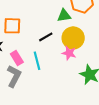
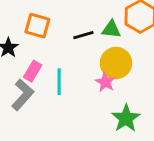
black line: (46, 37) -> (83, 35), moved
pink rectangle: (17, 58) -> (33, 71), turned 48

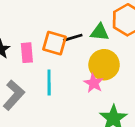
orange square: (37, 26) -> (54, 43), moved
pink rectangle: (33, 71) -> (27, 53), moved, turned -36

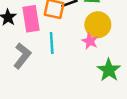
pink rectangle: (27, 53) -> (31, 19), size x1.5

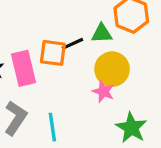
cyan line: (52, 43) -> (52, 127), moved

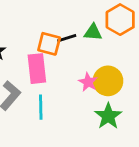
pink rectangle: (23, 68) -> (37, 69), moved
yellow circle: (112, 69) -> (108, 81), moved

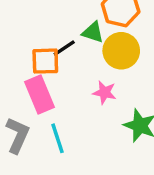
green triangle: (93, 32) -> (93, 32), turned 30
yellow circle: (108, 81) -> (121, 51), moved

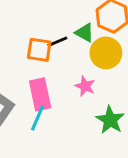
pink rectangle: (40, 94) -> (40, 94), moved
cyan line: (57, 138) -> (38, 118), turned 30

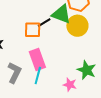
green triangle: (85, 33) -> (61, 14), size x1.5
pink star: (85, 86) -> (70, 85), moved

